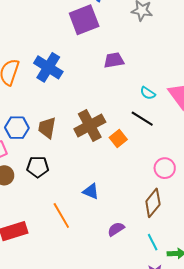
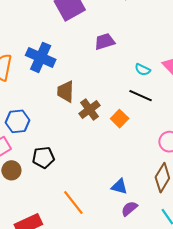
brown cross: (90, 126) -> (90, 110), size x0.7
brown trapezoid: (47, 128) -> (66, 91), moved
blue triangle: (91, 191) -> (119, 187), moved

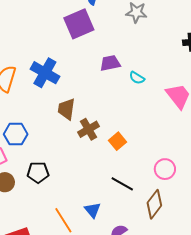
cyan semicircle: (143, 70) -> (137, 78), moved
black line: (141, 96) -> (122, 184), moved
blue triangle: (119, 187) -> (93, 210), moved, turned 30

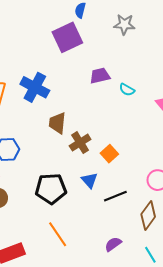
black pentagon: (38, 172) -> (51, 189), moved, size x1.4
black line: (122, 184) -> (115, 196), turned -50
blue triangle: (93, 210) -> (89, 180), moved

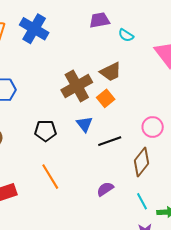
brown trapezoid: (57, 123) -> (111, 72), moved, turned -125
brown cross: (80, 143) -> (77, 86), size x1.4
black pentagon: (51, 189) -> (45, 131), size x0.7

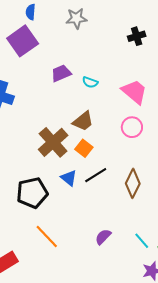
pink circle: (153, 127) -> (132, 127), moved
black pentagon: (45, 131) -> (32, 193), size x1.4
black line: (110, 141) -> (96, 175), moved
brown diamond: (142, 162) -> (133, 183), moved

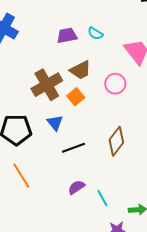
purple trapezoid: (61, 73) -> (67, 35), moved
pink circle: (132, 127) -> (115, 84), moved
black line: (96, 175) -> (73, 148), moved
cyan line: (142, 241) -> (102, 198), moved

